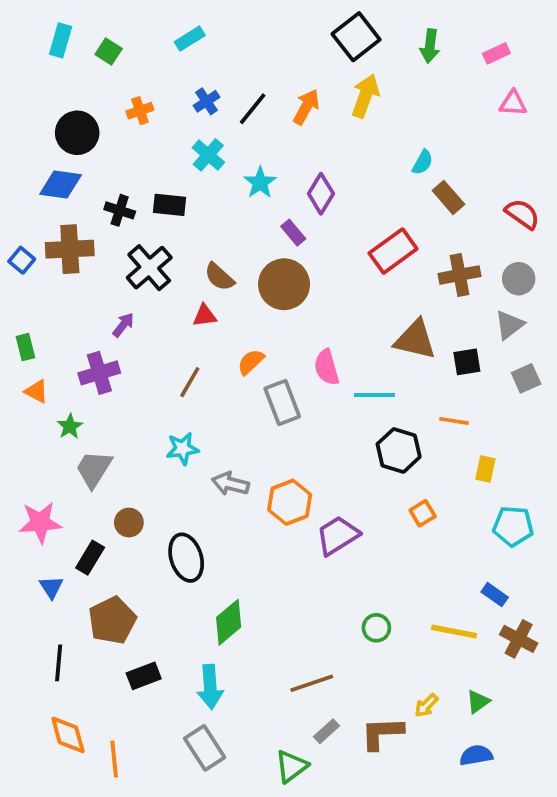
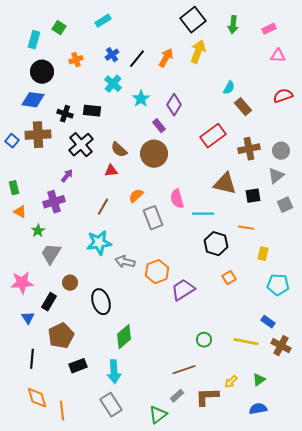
cyan rectangle: (61, 40) -> (34, 40), moved
red semicircle: (522, 214) -> (283, 96), moved, turned -54
cyan star: (182, 449) -> (99, 243), size x1.4
brown line: (312, 683) -> (184, 370), moved

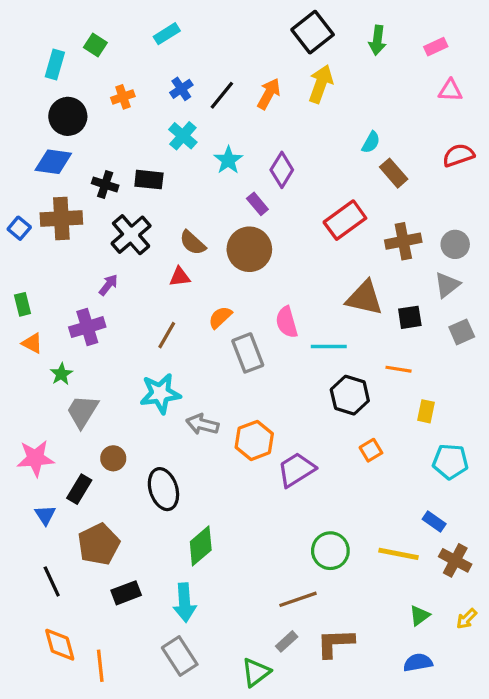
green circle: (204, 340) -> (330, 551), size x1.5
black line: (32, 359) -> (52, 581), turned -30
yellow arrow: (231, 382) -> (467, 619), moved

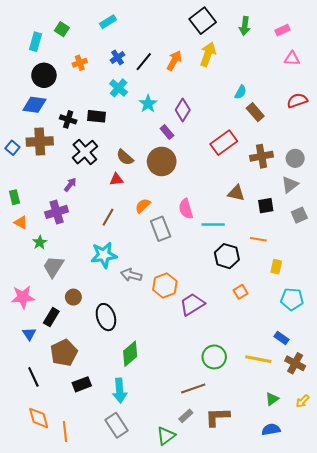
brown triangle: (364, 298) -> (236, 193), size x0.7

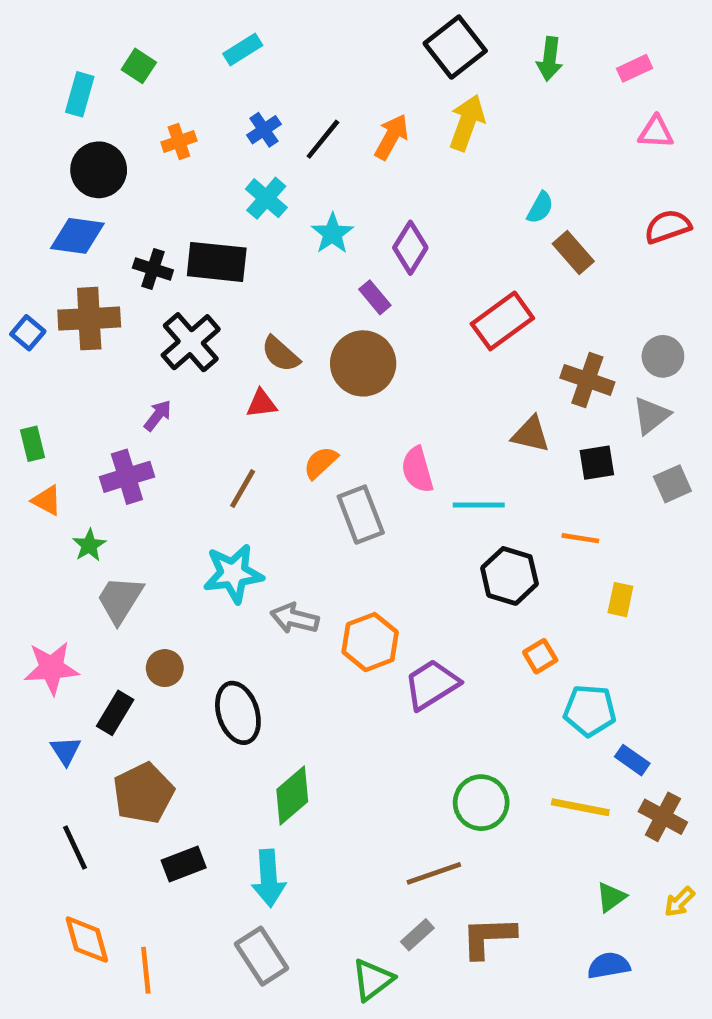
black rectangle: (96, 116) -> (217, 262), size x1.4
brown cross: (261, 156) -> (587, 380), moved, turned 30
cyan pentagon: (292, 299) -> (590, 711), moved

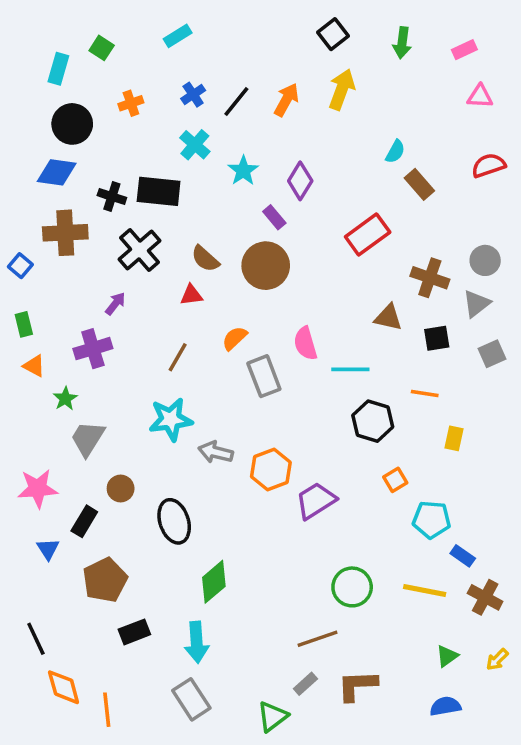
black square: (455, 47) -> (333, 34), size x0.7
blue square: (28, 333) -> (20, 266), moved
black line: (75, 847) -> (36, 639), moved

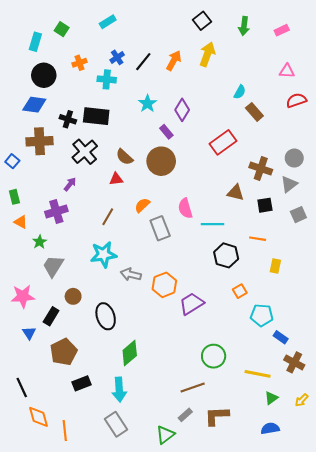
pink triangle: (480, 96) -> (287, 71), moved
cyan cross: (195, 145) -> (107, 79), moved, turned -36
yellow line: (425, 590) -> (258, 374), moved

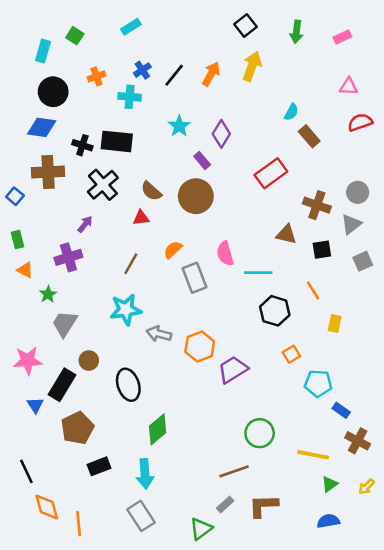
orange line: (258, 239) -> (313, 290), turned 49
black rectangle: (51, 316) -> (62, 385), size x1.4

